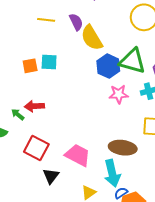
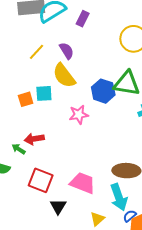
yellow line: (46, 20) -> (36, 52), turned -48
yellow semicircle: (92, 38) -> (64, 76), moved
pink star: (119, 94) -> (79, 115), moved

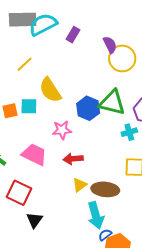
purple semicircle: (67, 51) -> (110, 45), moved
red arrow: (34, 139) -> (73, 159), moved
pink trapezoid: (83, 183) -> (34, 154), moved
yellow triangle: (97, 219) -> (80, 185), moved

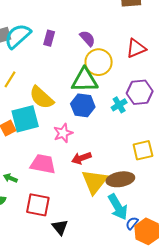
yellow circle: (122, 58) -> (99, 62), moved
green triangle: (112, 103) -> (85, 80), moved
cyan square: (29, 106) -> (25, 119), size x1.6
cyan cross: (129, 132) -> (119, 105), moved
yellow triangle: (80, 185) -> (94, 182), size x1.8

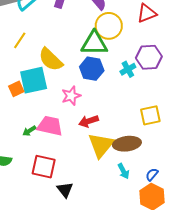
green arrow: (10, 178) -> (29, 131), moved, turned -56
cyan arrow: (118, 207) -> (123, 171), size x0.6
blue semicircle: (132, 223) -> (152, 174), moved

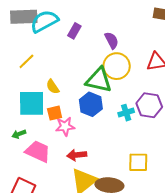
yellow semicircle: (51, 60) -> (53, 87), size x0.6
orange square: (16, 89) -> (55, 113), moved
green arrow: (29, 131) -> (19, 134), moved

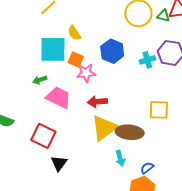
green triangle: (99, 80) -> (163, 16), moved, size x0.5
orange square: (55, 113) -> (76, 59), turned 35

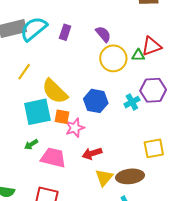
yellow semicircle: (74, 33) -> (55, 91), size x1.8
yellow triangle: (104, 128) -> (104, 178), size x0.7

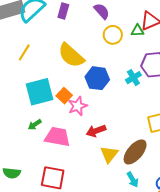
yellow circle: (113, 58) -> (113, 35), size x0.7
yellow semicircle: (55, 91) -> (71, 55), moved
orange square: (62, 117) -> (64, 96), turned 35
brown ellipse: (130, 176) -> (135, 152), turned -40

